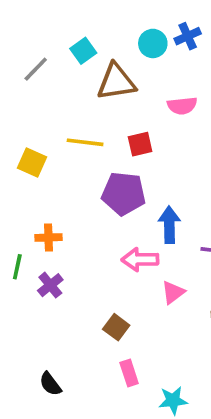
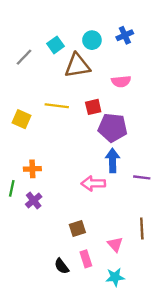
cyan circle: (153, 43) -> (92, 40), moved
purple pentagon: (124, 194) -> (113, 128), moved
pink triangle: (173, 292) -> (115, 244), moved, turned -35
brown square: (116, 327) -> (77, 228), turned 35
black semicircle: (50, 384) -> (62, 266), moved

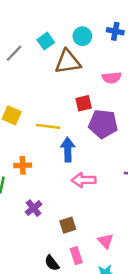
blue cross: (125, 35) -> (115, 31), turned 35
yellow line: (57, 106) -> (48, 126), moved
blue arrow: (113, 160) -> (68, 150), moved
purple cross: (34, 201) -> (34, 208), moved

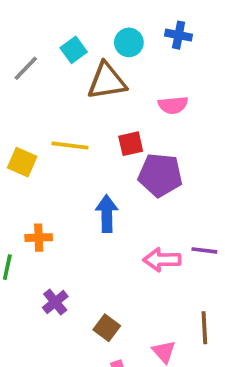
yellow line: (48, 126) -> (70, 146), moved
pink arrow: (84, 180) -> (162, 260), moved
brown square: (68, 225) -> (107, 328), turned -35

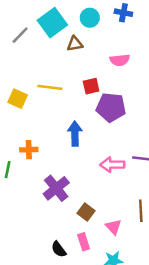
cyan square: (74, 50) -> (52, 23), size x1.6
brown triangle: (107, 81) -> (75, 44), size x0.6
purple cross: (55, 302) -> (56, 188), moved, size x1.5
brown square: (107, 328) -> (86, 212), moved

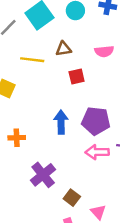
brown triangle: (75, 44) -> (63, 49), moved
yellow line: (50, 87) -> (32, 60), moved
purple pentagon: (111, 107) -> (96, 121), moved

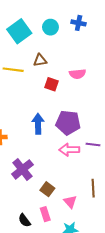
pink semicircle: (104, 51) -> (77, 74), moved
red square: (77, 77) -> (52, 84), turned 32

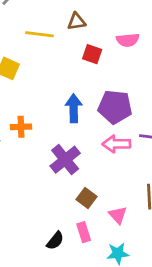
purple cross: (22, 169) -> (65, 160), moved
black semicircle: (25, 220) -> (55, 241), turned -104

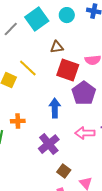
yellow line: (40, 34) -> (28, 68), moved, turned 36
red square: (92, 54) -> (68, 70), size x1.6
purple pentagon: (115, 107) -> (84, 93), moved, turned 30

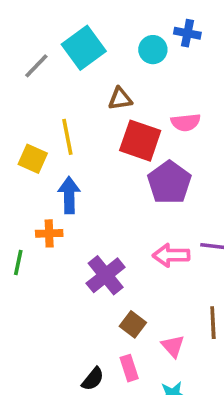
cyan circle: (67, 15) -> (153, 50), moved
yellow line: (28, 68) -> (67, 137), turned 36
blue arrow: (55, 108) -> (69, 195), moved

